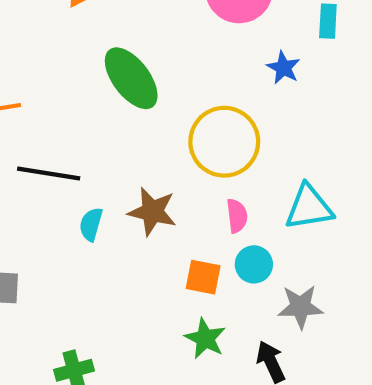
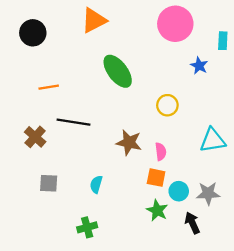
yellow circle: (224, 142) -> (167, 105), size x0.6
pink semicircle: (237, 216) -> (161, 152), moved
cyan semicircle: (91, 224) -> (96, 184), moved
cyan circle: (254, 264) -> (179, 191), moved

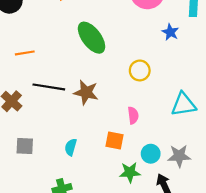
brown star: (129, 143) -> (86, 92), moved
orange square: (156, 178) -> (115, 141), moved
green star: (157, 210) -> (130, 172), turned -30

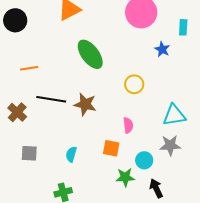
gray star: (179, 156) -> (170, 145), moved

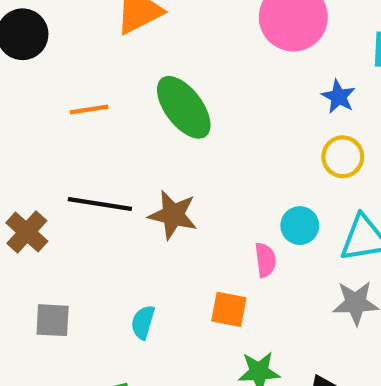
orange line: (29, 68) -> (89, 109), moved
yellow circle: (134, 84) -> (343, 157), moved
cyan circle: (144, 160) -> (300, 226), moved

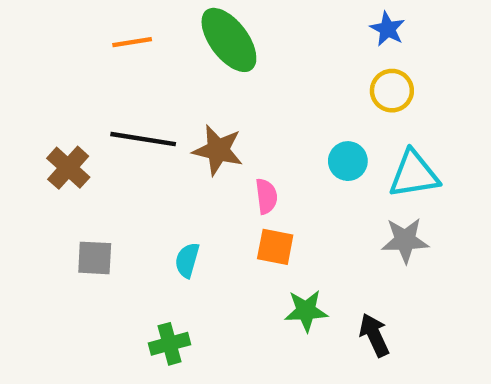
pink semicircle: (265, 260) -> (266, 196), moved

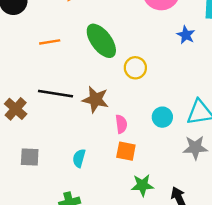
yellow circle: (392, 91) -> (135, 68), moved
cyan circle: (348, 161) -> (162, 117), moved

